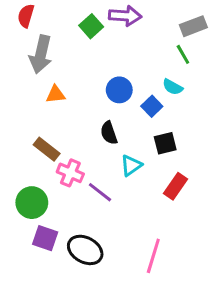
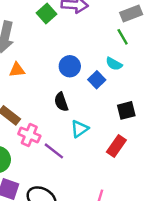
black square: (165, 143) -> (126, 110), moved

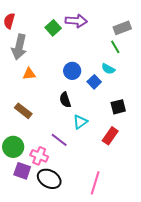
pink cross: (29, 135) -> (39, 156), moved

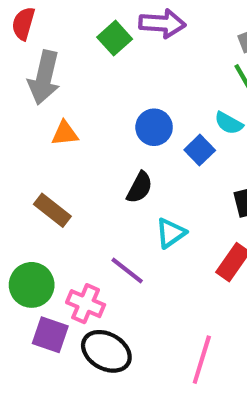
black semicircle: (65, 100) -> (140, 187), turned -133

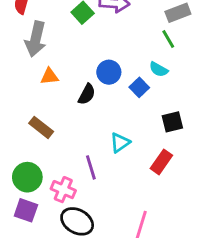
black semicircle: (140, 187) -> (87, 94), moved
purple line: (127, 270) -> (91, 167), turned 35
purple square: (50, 335) -> (26, 210), moved

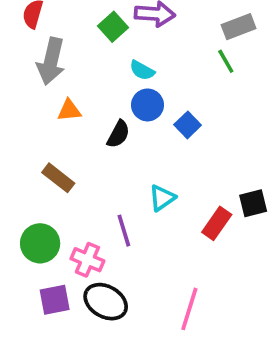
cyan semicircle: (159, 69) -> (142, 70), moved
black square: (172, 122) -> (253, 203), moved
purple square: (26, 210) -> (55, 300), moved, turned -30

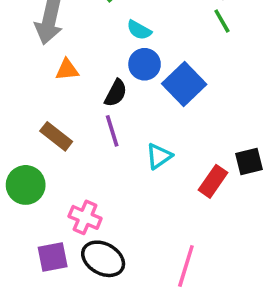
blue square: (188, 125) -> (184, 84), size x1.6
purple line: (124, 231) -> (112, 131), moved
green circle: (40, 243) -> (26, 185), moved

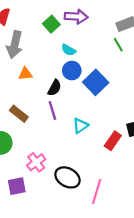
pink cross: (85, 217) -> (36, 162), turned 30
black ellipse: (103, 259) -> (67, 177), moved

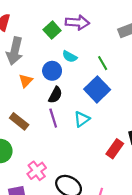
green line: (118, 45) -> (103, 63), moved
blue circle: (72, 71) -> (52, 71), moved
orange triangle: (25, 74) -> (26, 81), turned -40
cyan triangle: (80, 126) -> (82, 119), moved

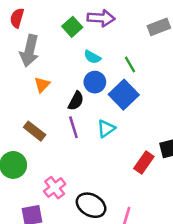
blue circle: (52, 71) -> (95, 82), moved

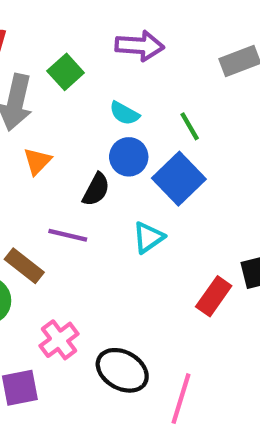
green square: (72, 27) -> (66, 72), moved
purple line: (73, 127) -> (68, 235), moved, turned -60
brown rectangle: (35, 131) -> (24, 266), moved

